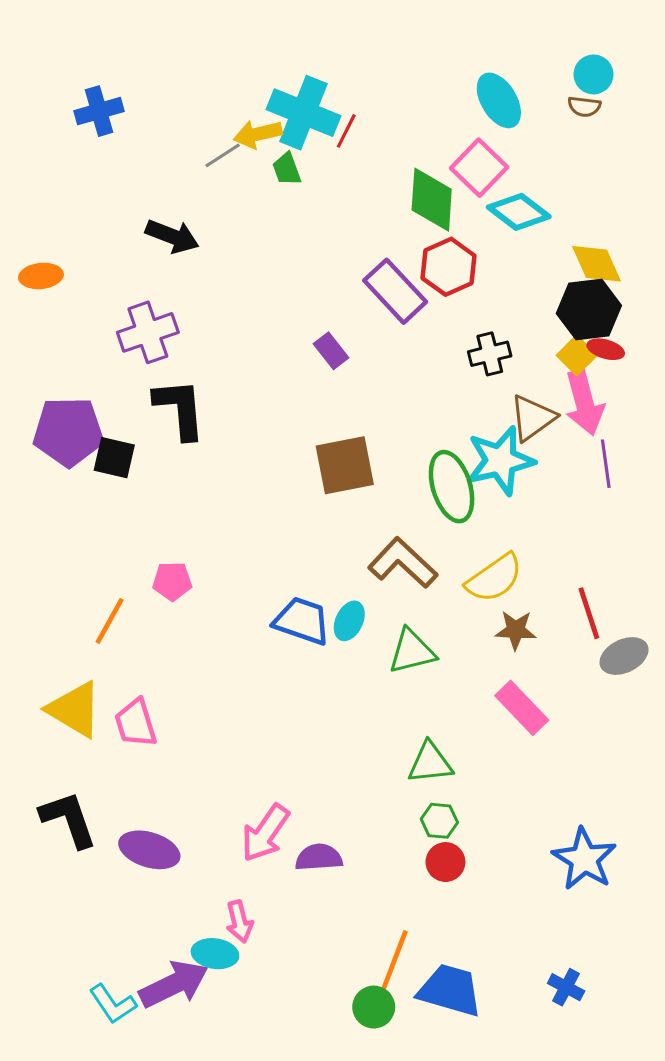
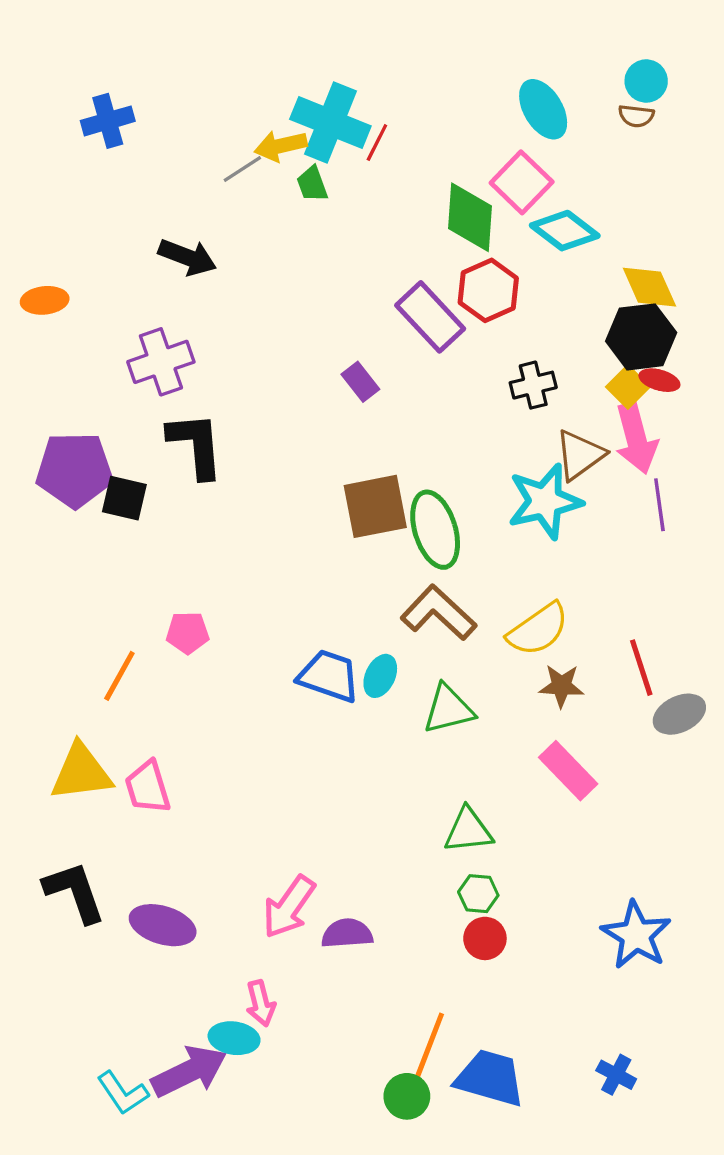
green ellipse: (452, 487) -> (435, 530), moved
yellow triangle: (75, 709) -> (81, 772), turned -38

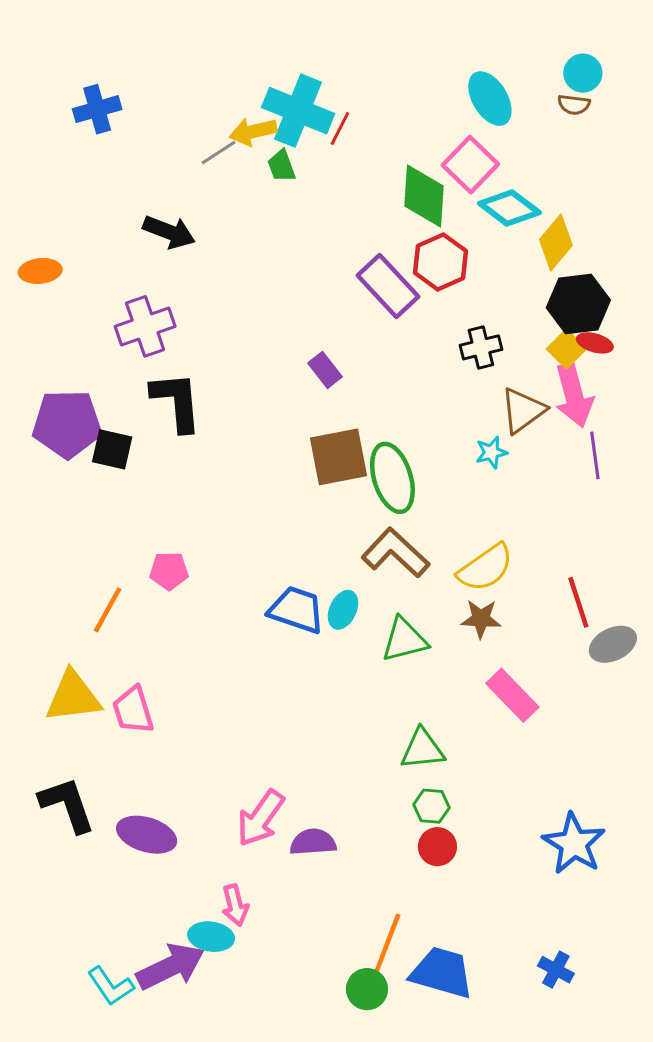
yellow diamond: (649, 287) -> (556, 242), moved, turned 64
purple rectangle: (360, 382) -> (325, 370), moved
cyan star: (545, 501) -> (491, 452), size x0.5
brown star: (561, 686) -> (481, 619), moved

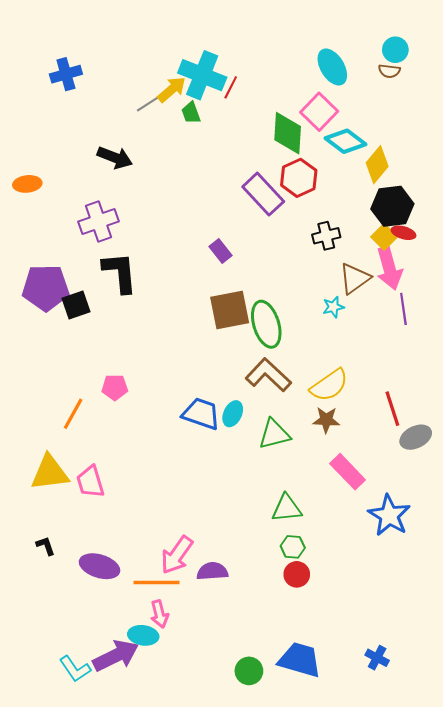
yellow arrow: (253, 132) -> (172, 89), turned 152
black square: (112, 449) -> (76, 305), turned -32
black L-shape: (67, 805) -> (46, 546), size x0.5
blue star: (574, 844) -> (389, 515), moved
orange line: (386, 946) -> (156, 582), moved, turned 69

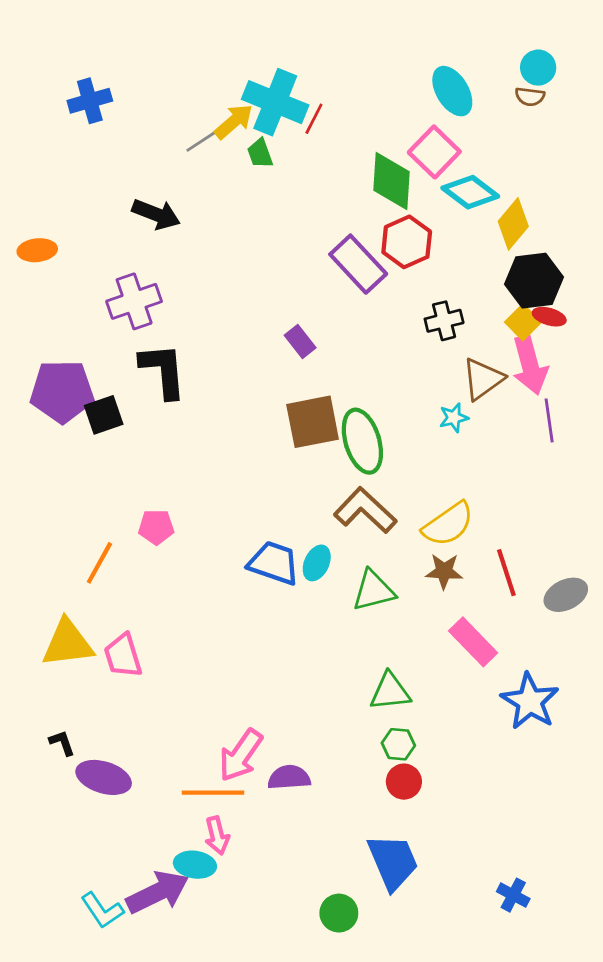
red line: (392, 409) -> (506, 573), moved
purple ellipse: (99, 566) -> (104, 777), moved
blue trapezoid: (300, 660) -> (393, 862), moved, turned 51

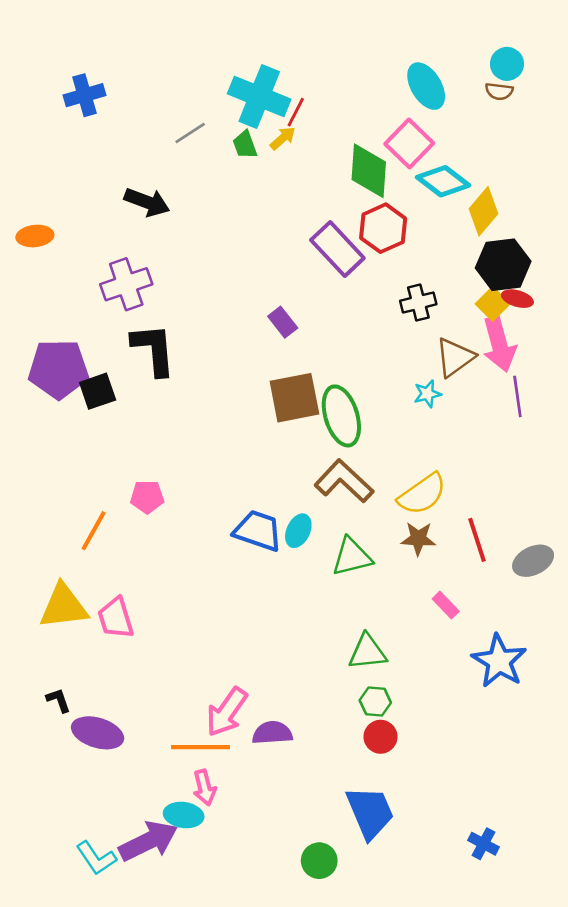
yellow arrow: (234, 122) -> (283, 138), moved, size x0.7
pink rectangle: (473, 642) -> (446, 605), size x0.6

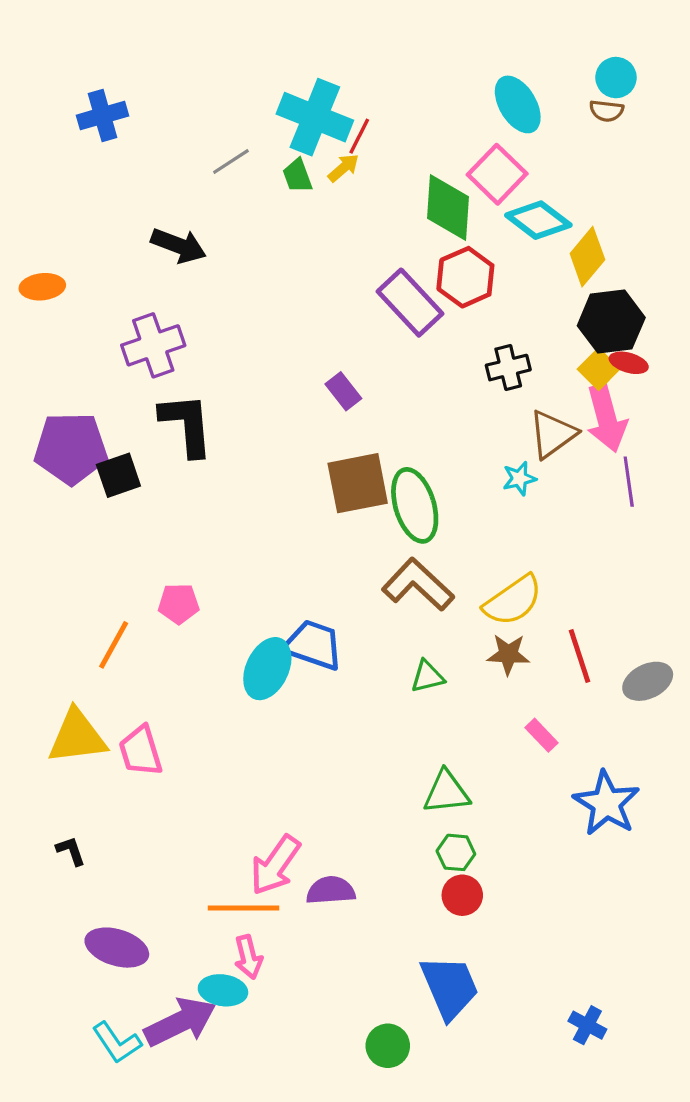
cyan ellipse: (298, 531) -> (267, 669), moved, size x1.5
green triangle: (352, 557) -> (427, 677), size x0.7
purple ellipse: (98, 733) -> (117, 948), moved

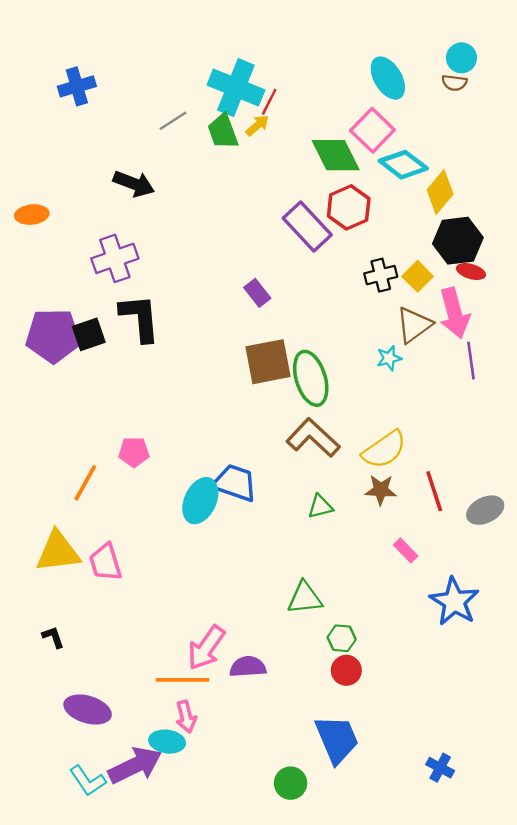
green trapezoid: (297, 176) -> (223, 131), size x1.4
green diamond: (448, 207) -> (336, 155), turned -30
yellow square: (599, 369) -> (418, 276), moved
black square: (118, 475) -> (89, 334), moved
green triangle: (446, 792) -> (305, 598), moved

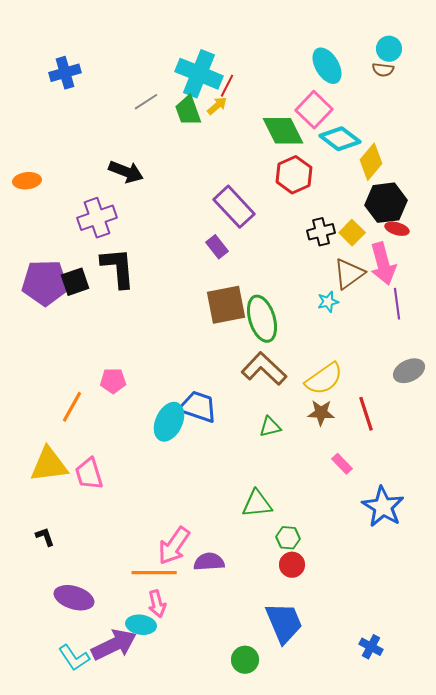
black arrow: (134, 184) -> (126, 172), moved
purple rectangle: (307, 226) -> (234, 207), moved
gray ellipse: (485, 510) -> (409, 371), moved

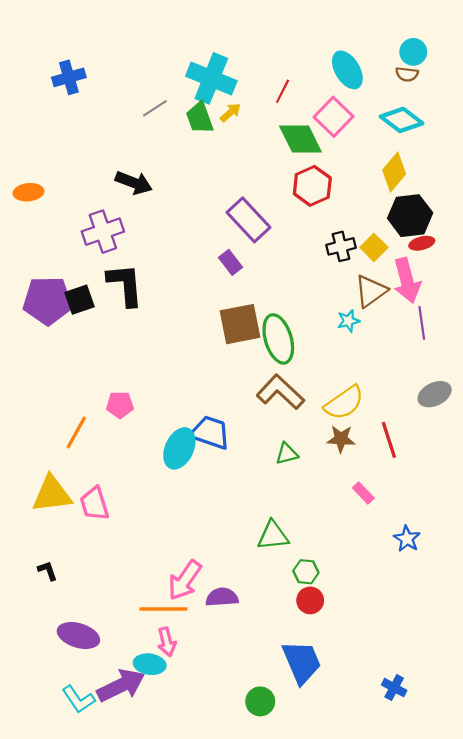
red line: (227, 86) -> (283, 91), moved
cyan diamond: (340, 139) -> (402, 120), moved
red ellipse: (397, 229) -> (422, 243), turned -30
blue star: (383, 507) -> (407, 539), size x0.6

